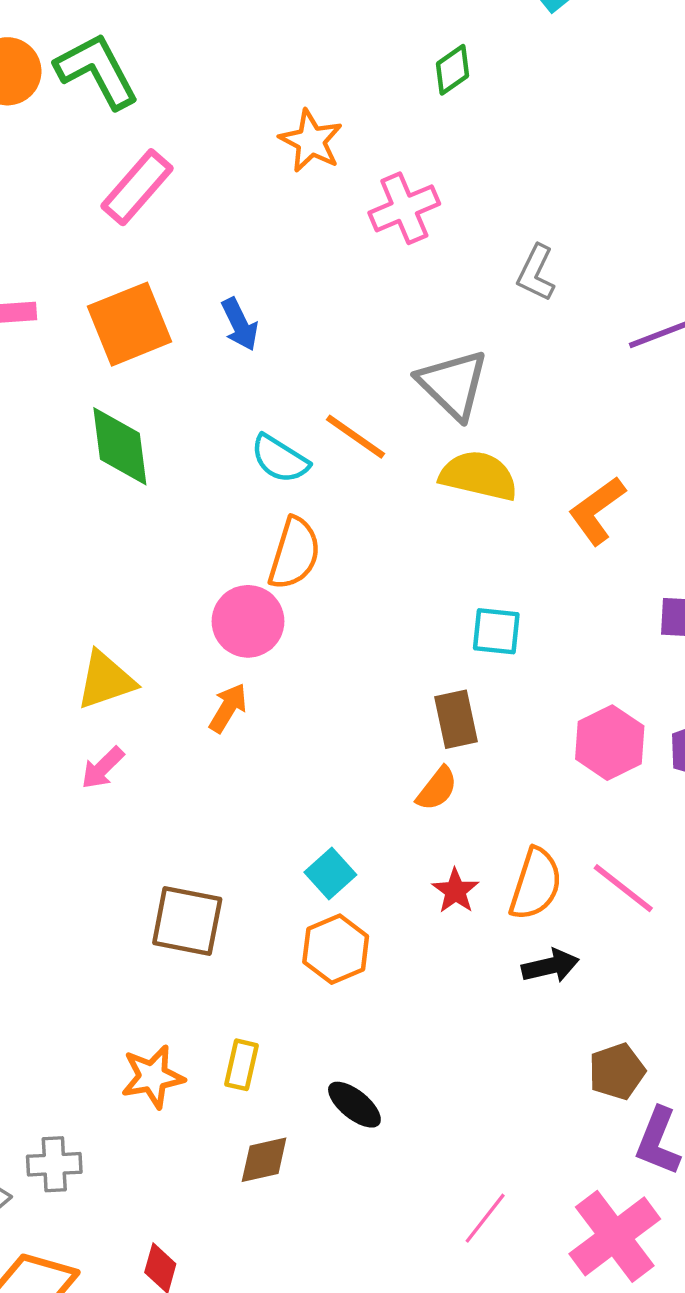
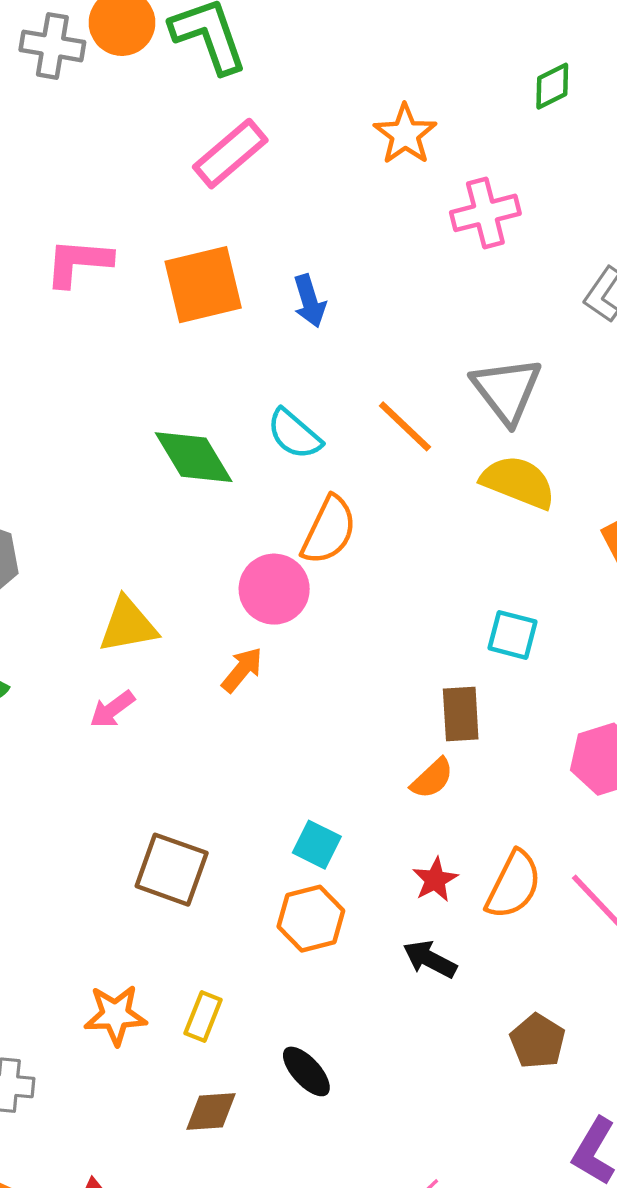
green diamond: (120, 446) -> (194, 457), moved, turned -32
cyan semicircle: (280, 459) -> (294, 434), moved
cyan square: (330, 873) -> (317, 845), turned -30
black arrow: (550, 966) -> (430, 959), moved, turned -148
brown pentagon: (617, 1072) -> (538, 1041), moved, turned -30

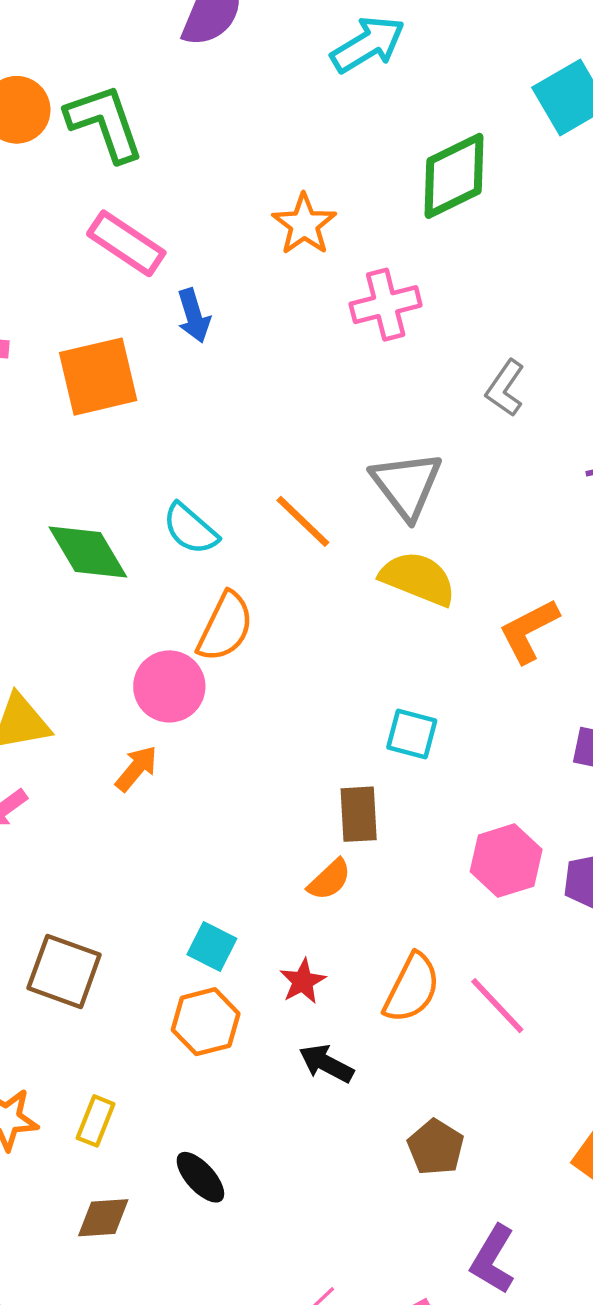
green diamond: (552, 86) -> (454, 176), size x1.8
pink rectangle: (230, 154) -> (126, 243), turned 74
blue arrow: (310, 301) -> (194, 316), moved
red star: (435, 880) -> (303, 981), moved

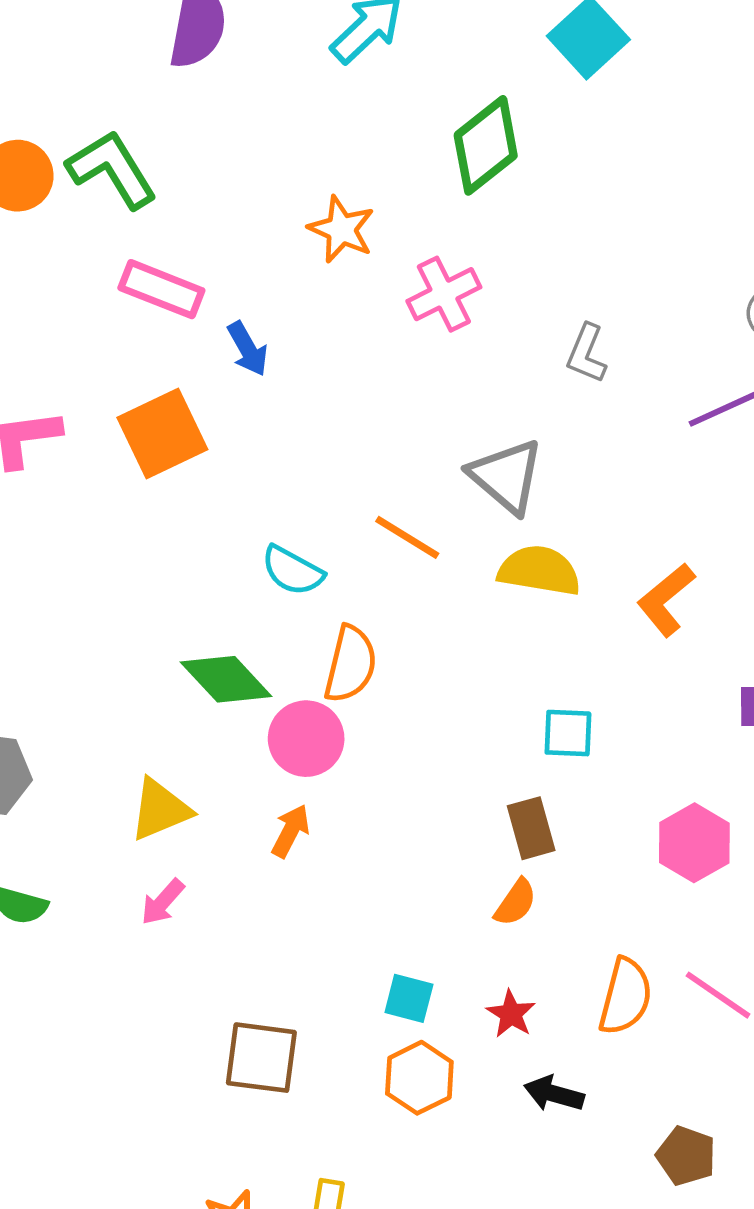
green diamond: (88, 552) -> (226, 679), moved

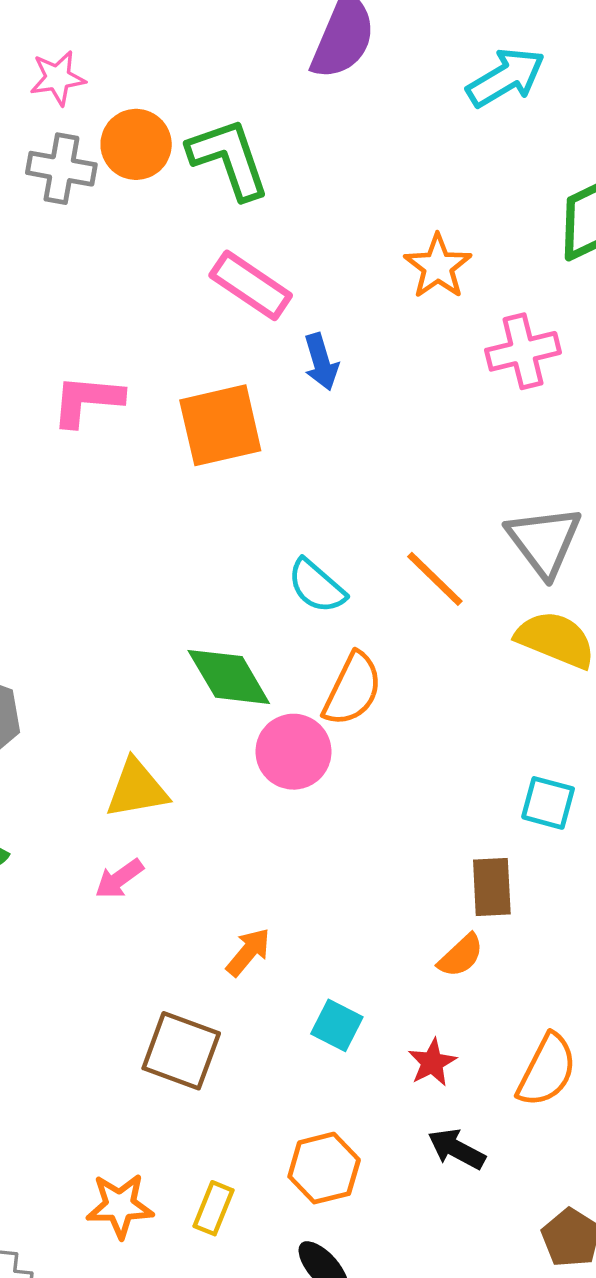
orange arrow: (291, 831) -> (248, 952), moved
orange hexagon: (419, 1078) -> (324, 1168), moved

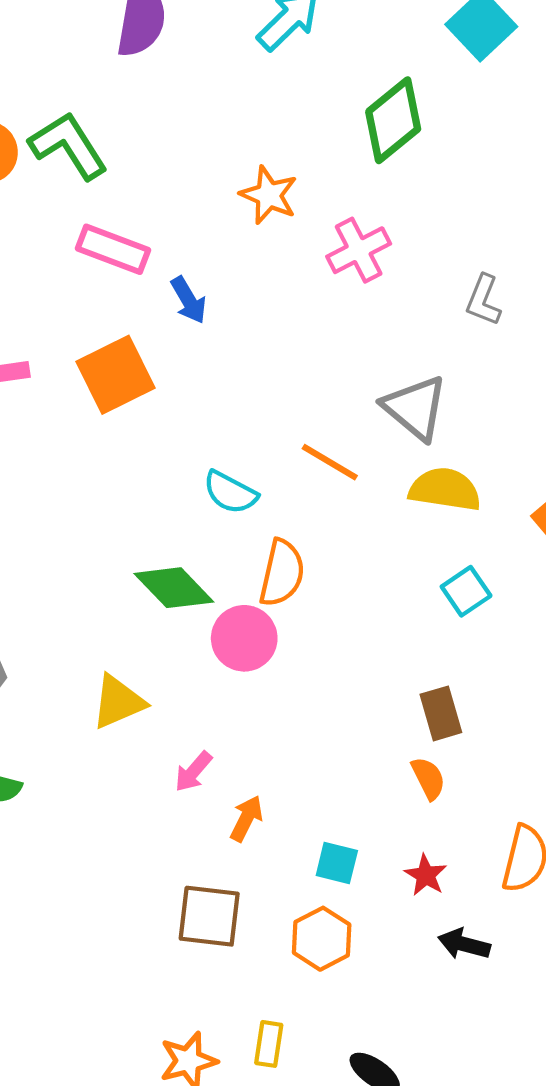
cyan square: (548, 803) -> (466, 591), moved, turned -36
pink arrow: (119, 879) -> (193, 772), moved
orange semicircle: (461, 956) -> (428, 778), turned -60
orange hexagon: (324, 1168) -> (322, 939), moved

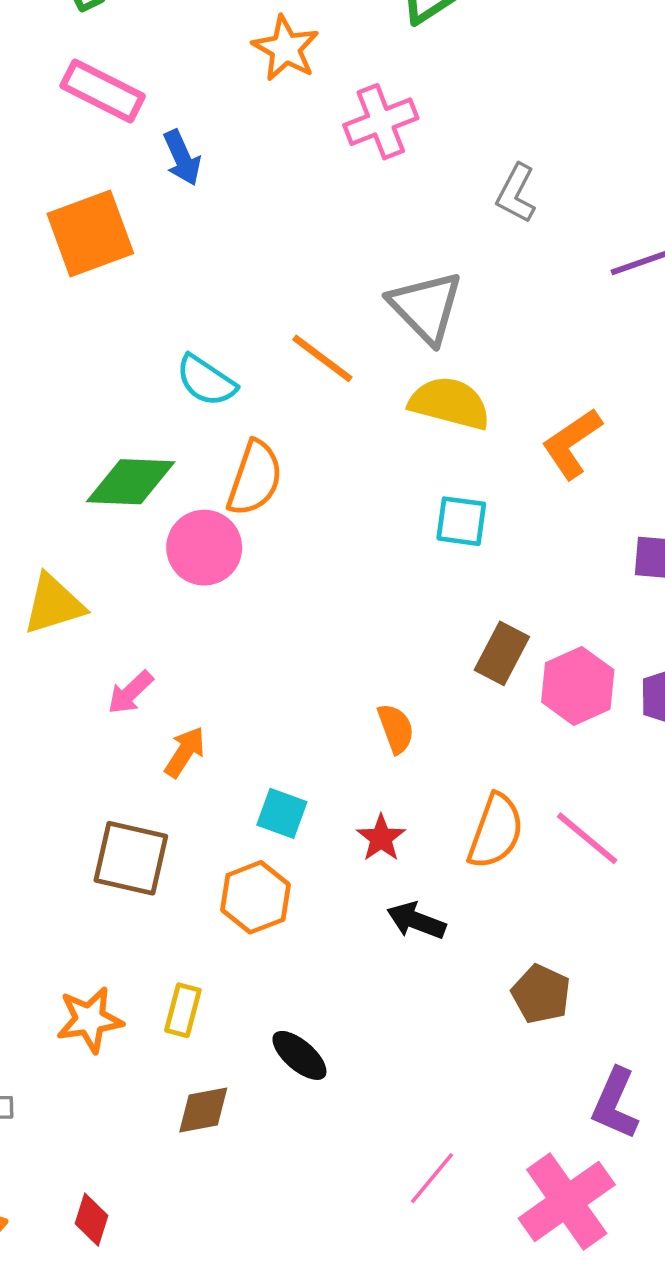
green diamond: (174, 588) -> (131, 482), turned -50
cyan square: (466, 591) -> (461, 521), turned 36
brown rectangle: (441, 713) -> (502, 653), moved, turned 38

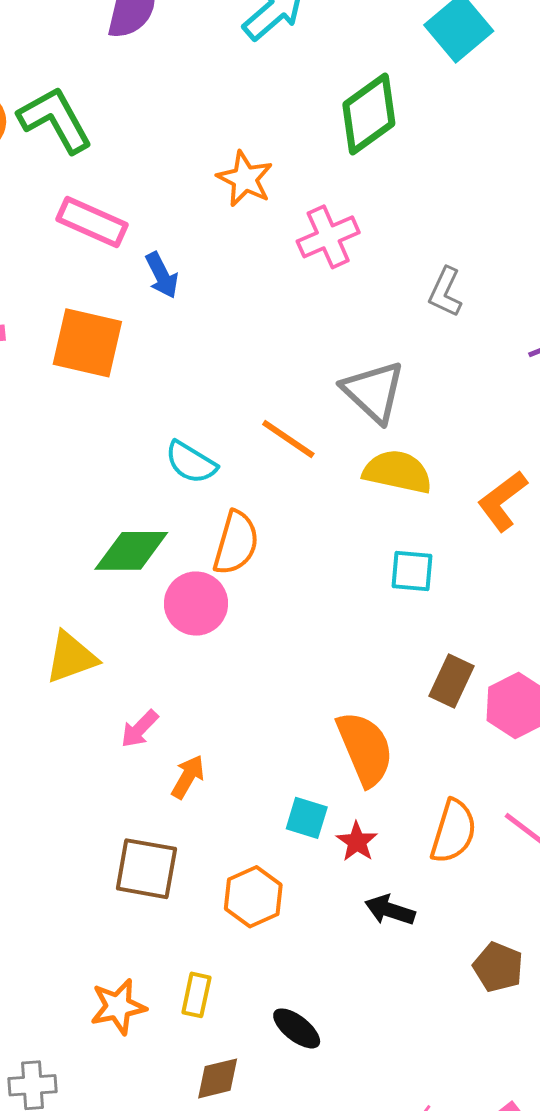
orange square: (90, 233) -> (87, 343), turned 36
orange semicircle: (396, 728) -> (365, 749), size x1.8
cyan square: (282, 813) -> (307, 818), moved

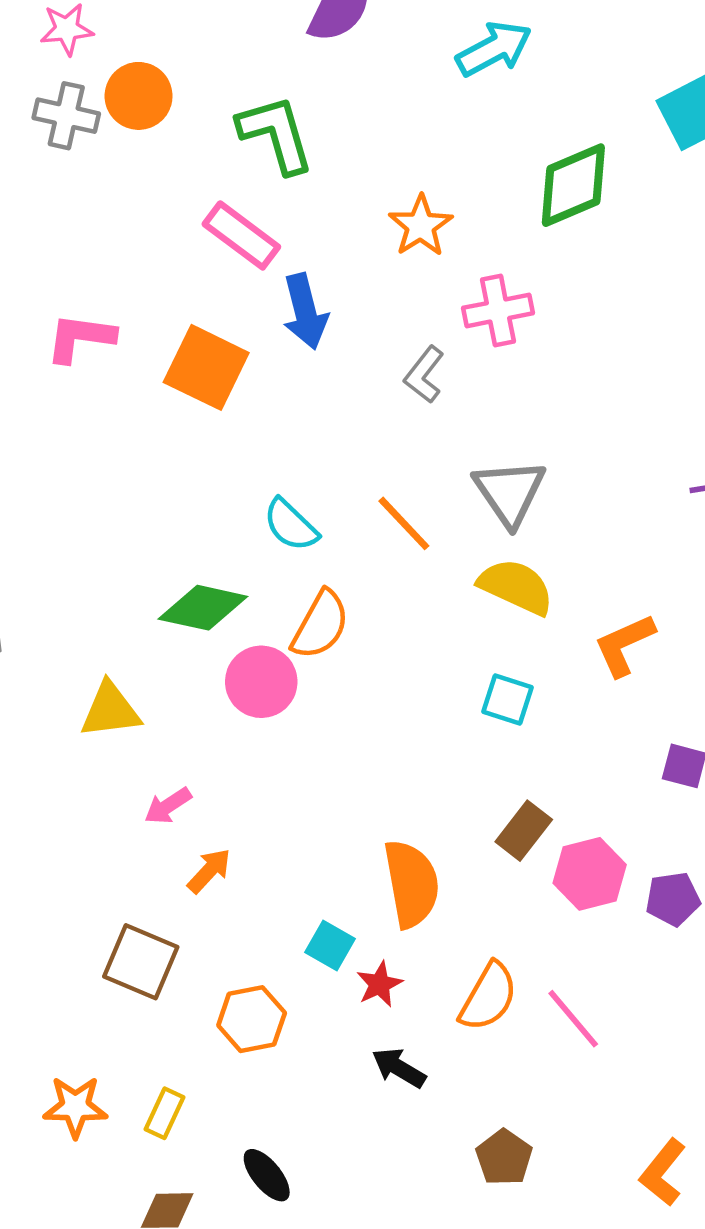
green L-shape: (55, 120) -> (276, 134), moved
blue arrow: (162, 275) -> (305, 311), size x1.4
gray L-shape: (445, 292) -> (424, 375), moved

